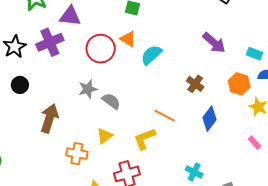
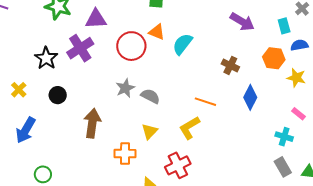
cyan rectangle: (255, 54) -> (284, 26), turned 63
cyan cross: (194, 172) -> (284, 137), moved

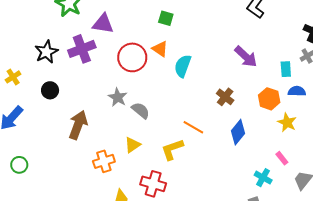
cyan semicircle: (182, 44) -> (183, 66), turned -30
gray star: (125, 88) -> (118, 97), turned -30
orange cross: (125, 154) -> (104, 161), turned -30
red cross: (178, 165) -> (153, 184), turned 30

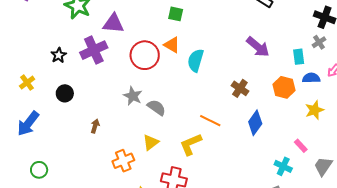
black star: (46, 52) -> (59, 55), size x0.7
yellow star: (287, 122) -> (314, 110), moved, turned 30
brown arrow: (78, 125) -> (95, 126), size x0.5

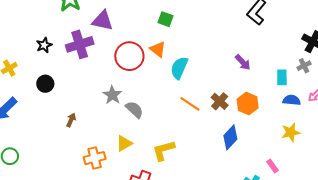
purple arrow: (258, 47) -> (243, 62), size x0.7
orange hexagon: (284, 87) -> (248, 104), moved
orange line: (210, 121) -> (190, 104), moved

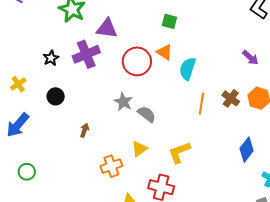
orange line: (190, 104) -> (201, 104), turned 70
blue diamond: (230, 137) -> (247, 150), moved

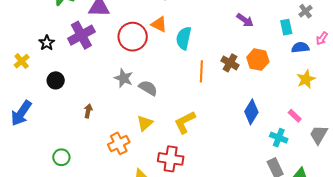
yellow cross: (18, 84) -> (22, 61), moved
green circle: (27, 172) -> (61, 157), moved

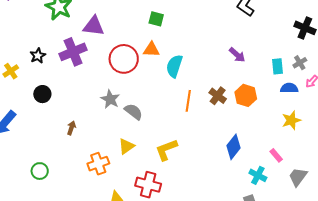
gray cross: (306, 11) -> (300, 63), moved
orange triangle: (159, 24) -> (151, 50), turned -30

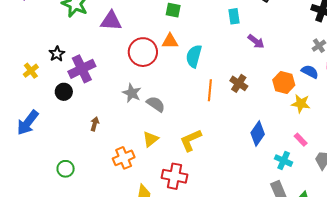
purple cross: (73, 52) -> (82, 69), moved
cyan rectangle: (278, 66) -> (234, 16), moved
blue semicircle: (289, 88) -> (310, 72), turned 30
orange hexagon: (246, 95) -> (284, 83), moved
yellow star: (291, 120) -> (301, 104), moved, turned 30

